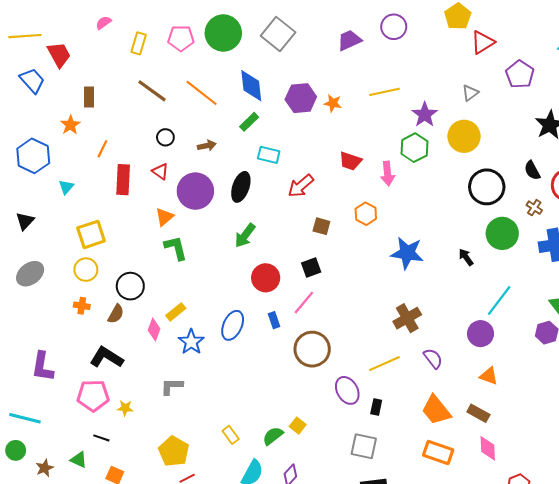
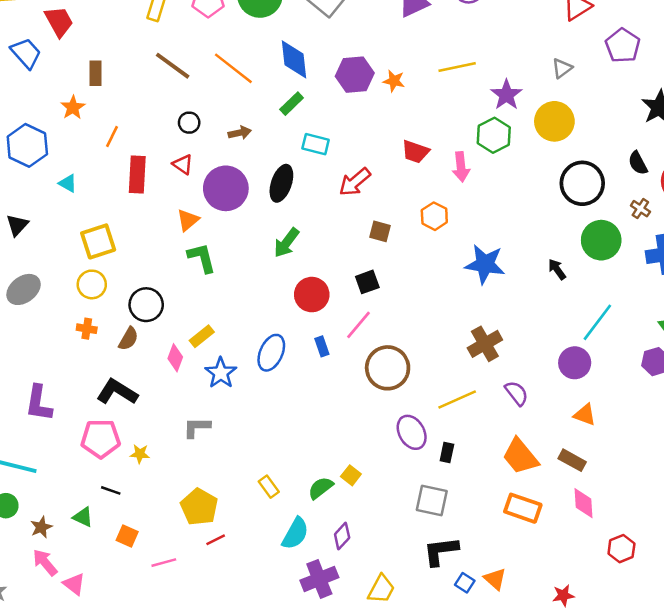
cyan triangle: (66, 187) -> (68, 183), turned -42
brown circle: (312, 349) -> (388, 368), moved

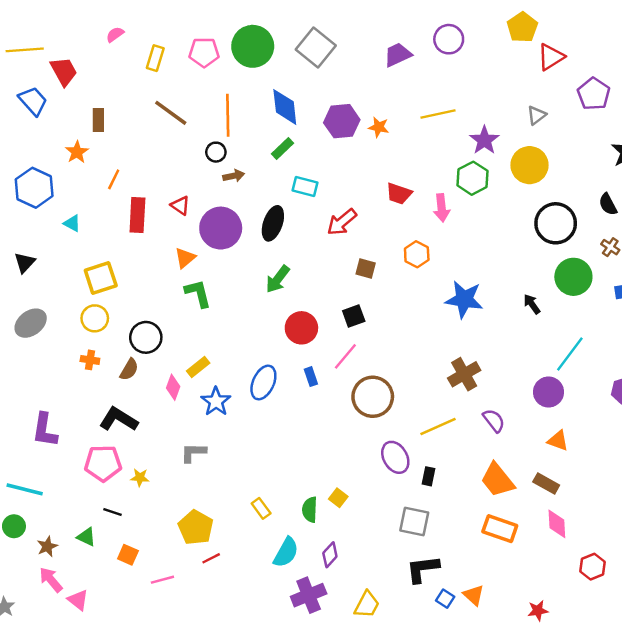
orange line: (233, 68) -> (228, 115), turned 51
black circle: (189, 123) -> (216, 152), moved
green semicircle: (321, 488) -> (310, 510), turned -50

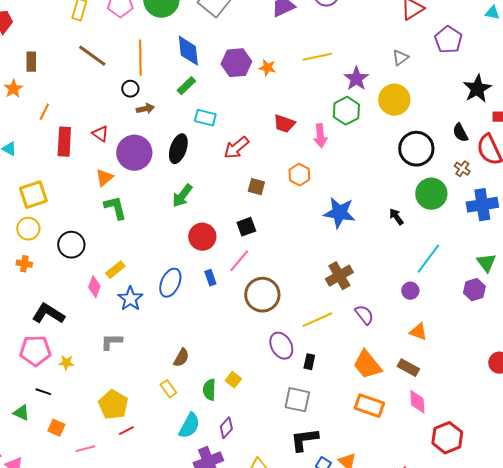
brown semicircle: (129, 369) -> (181, 358), moved
purple circle: (549, 392) -> (410, 291), size x0.7
red hexagon: (592, 567) -> (447, 438), size x1.4

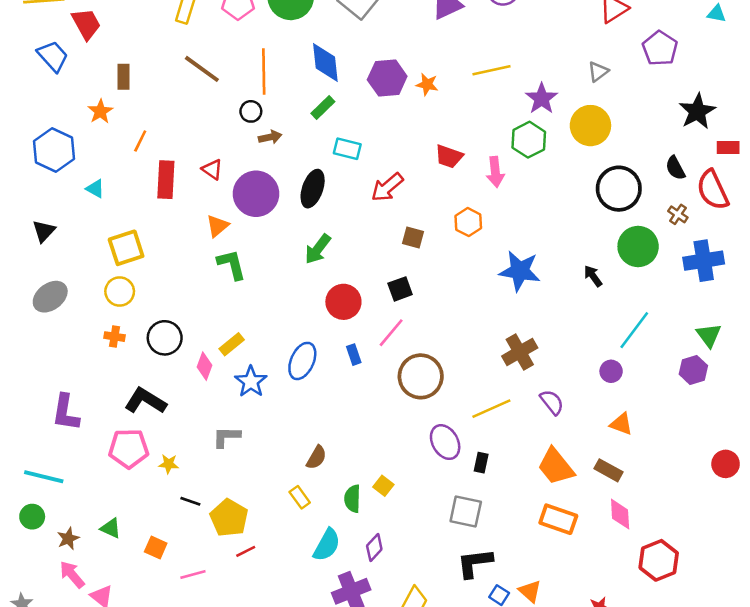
black circle: (71, 245) -> (165, 338), moved
black line: (43, 392) -> (190, 501), moved

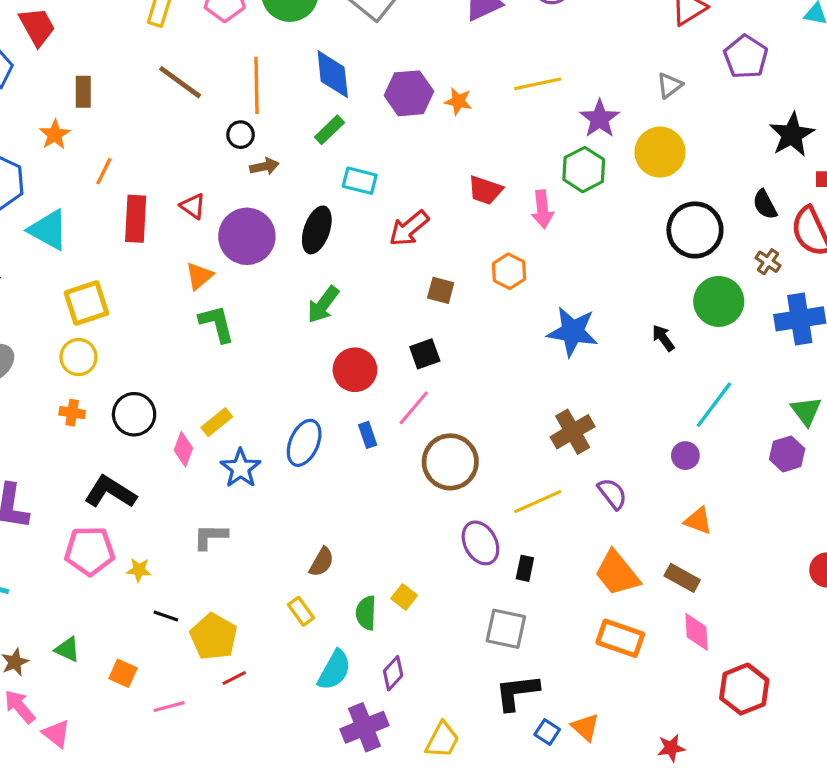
cyan triangle: (95, 189) -> (48, 230), size x1.8

